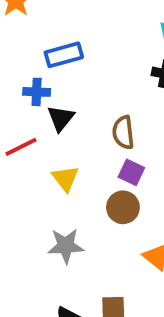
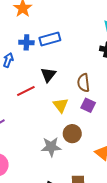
blue cross: (37, 92) -> (26, 42), moved
yellow triangle: (65, 178) -> (61, 105), moved
brown circle: (123, 207) -> (72, 134), moved

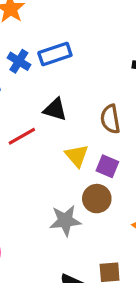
blue cross: (26, 42) -> (19, 61), turned 32
black triangle: (48, 75) -> (55, 109), turned -49
purple square: (88, 105) -> (107, 166), moved

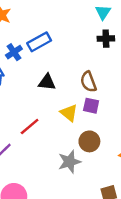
blue cross: (19, 61) -> (14, 52), turned 35
red line: (22, 136) -> (30, 127), moved
purple square: (107, 166) -> (91, 106), moved

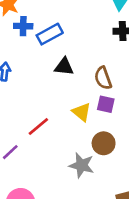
blue cross: (14, 52) -> (23, 26), moved, turned 35
black triangle: (47, 82) -> (64, 67), moved
gray star: (69, 162) -> (82, 165), turned 30

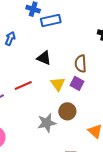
black triangle: (64, 67) -> (44, 58), moved
gray star: (82, 165) -> (47, 123), turned 30

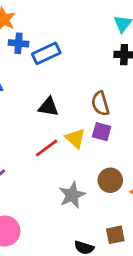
red line: (23, 86) -> (47, 148), moved
brown circle: (67, 111) -> (110, 180), moved

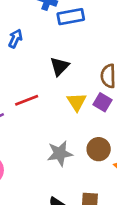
black triangle: (48, 107) -> (60, 66), turned 50
red line: (47, 148) -> (27, 100), moved

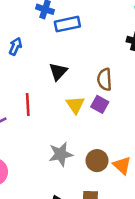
red line: (27, 100) -> (28, 105), turned -70
brown circle: (99, 149) -> (97, 161), moved

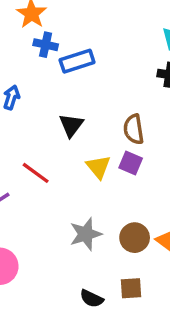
red line: (28, 105) -> (36, 173), turned -45

